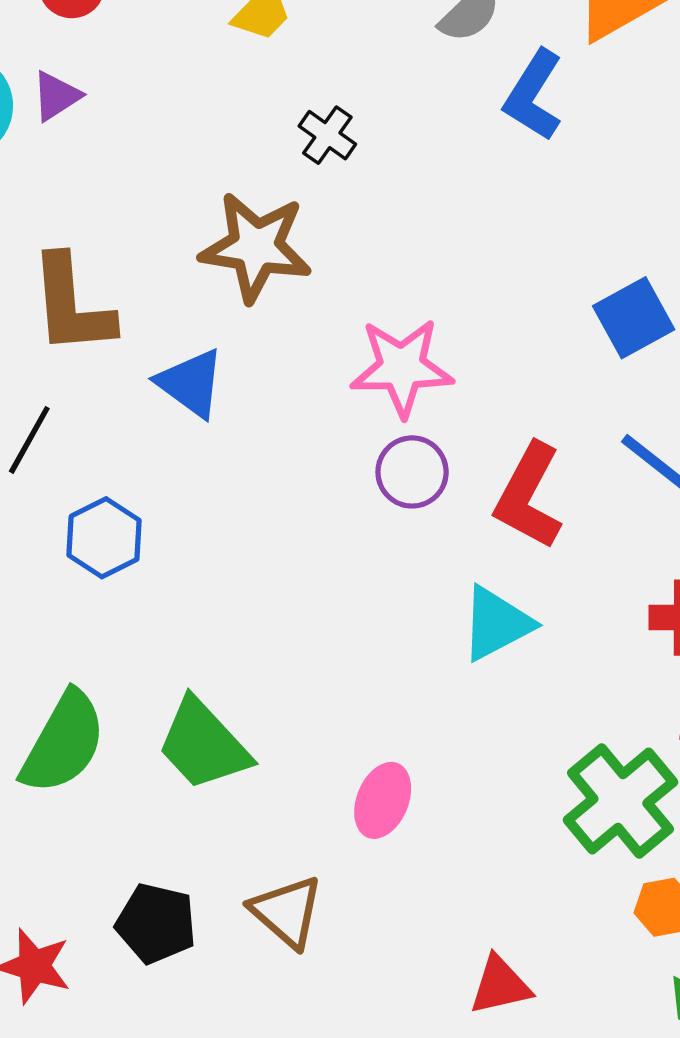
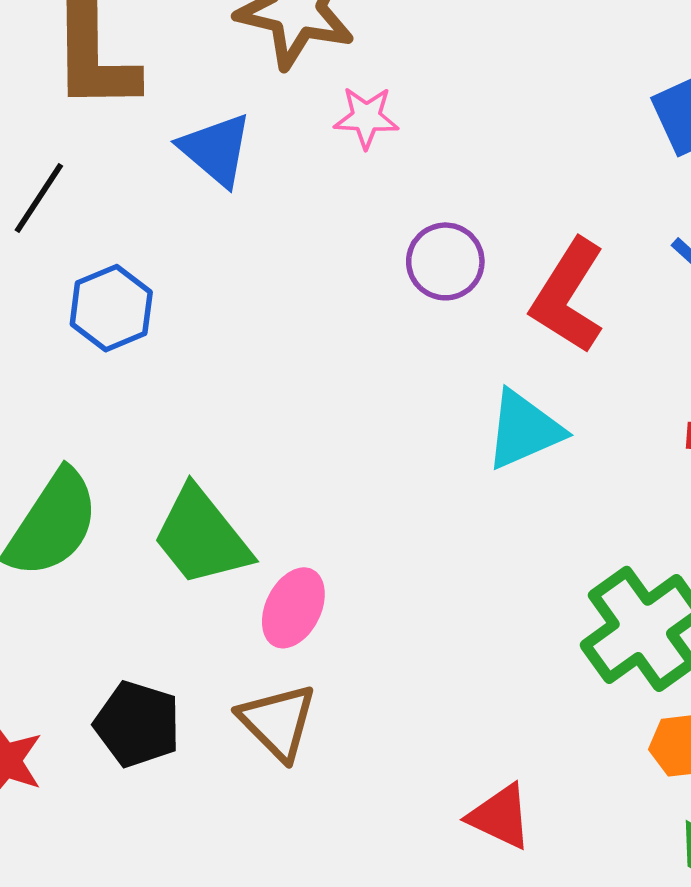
pink star: (402, 368) -> (366, 117), moved, size x0.6
pink ellipse: (383, 800) -> (293, 608), moved
red triangle: (500, 985) -> (500, 817), turned 34

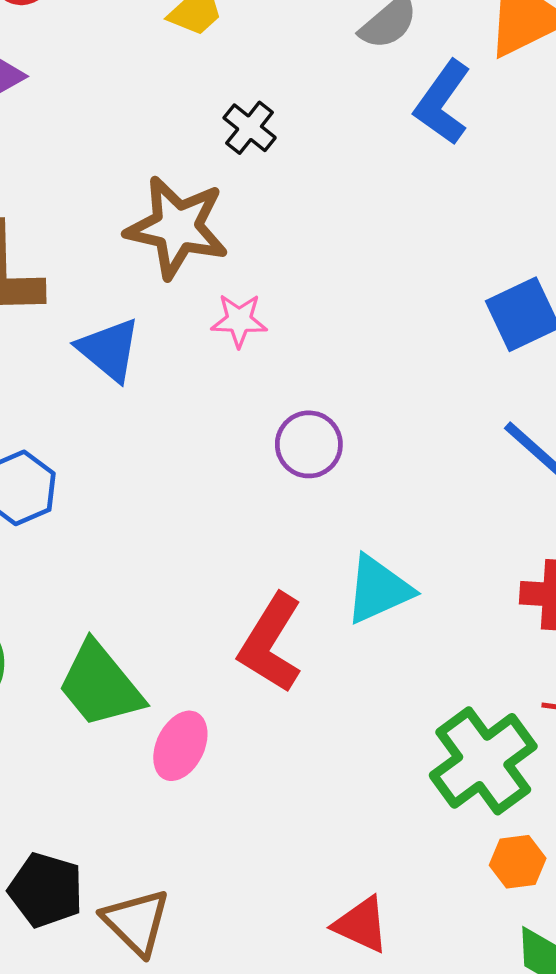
red L-shape: (568, 296) -> (271, 643), moved
brown triangle: (278, 722) -> (136, 922), moved
black pentagon: (137, 724) -> (46, 890), moved

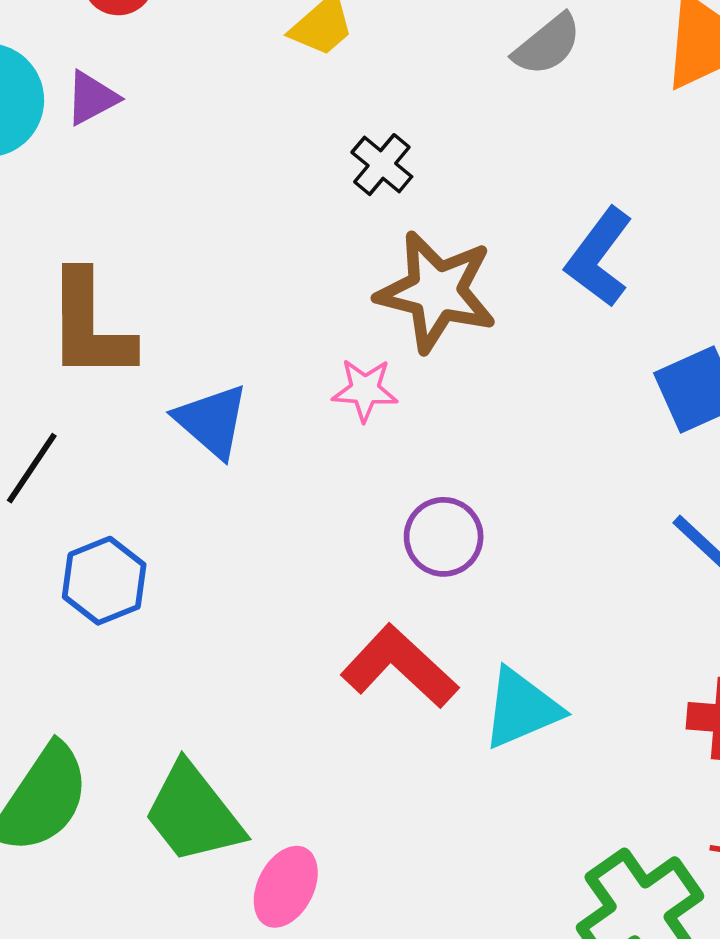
blue L-shape: (443, 103) -> (599, 257), moved
brown star: (177, 227) -> (437, 292), moved
red L-shape: (271, 643) -> (399, 666), moved, turned 100

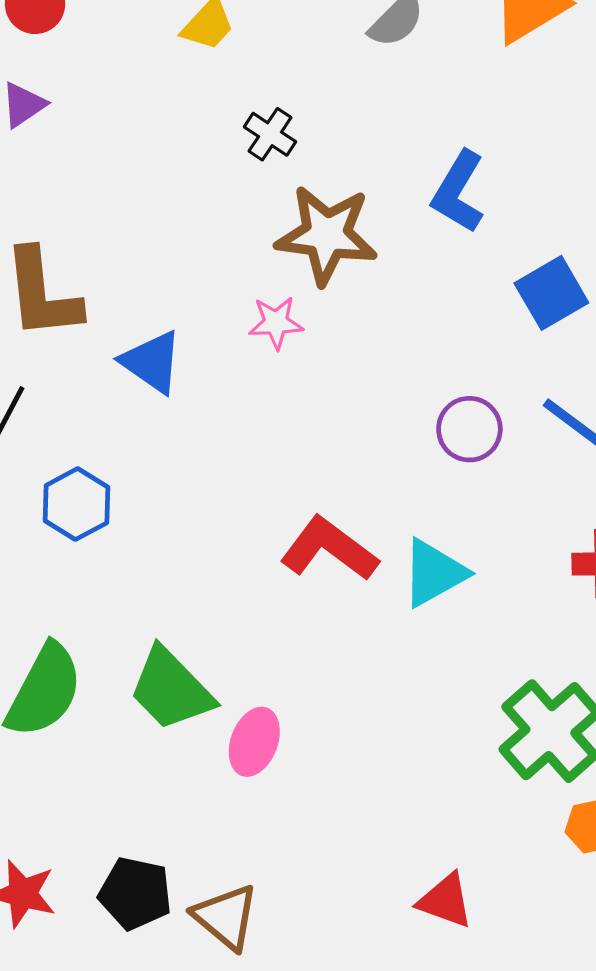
purple circle: (444, 537) -> (469, 429), moved

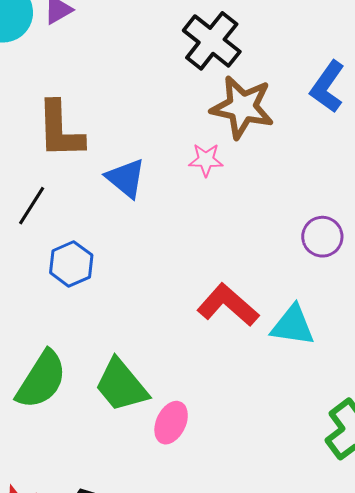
black cross: (270, 134) -> (212, 41), size x1.8
cyan triangle: (434, 573) -> (293, 325), turned 33

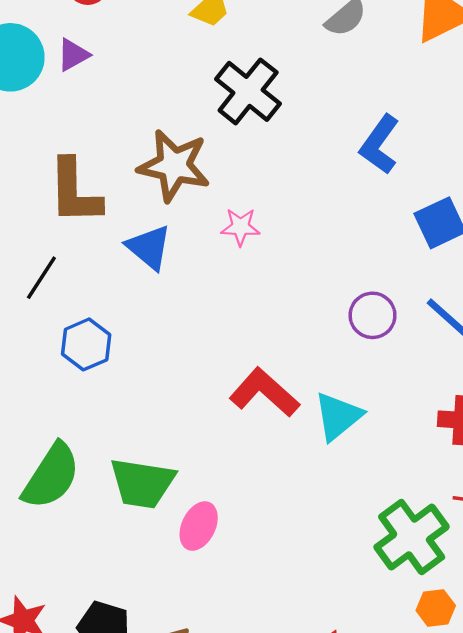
brown star: (242, 107) -> (174, 166), moved
cyan triangle: (293, 325) -> (338, 416), turned -48
green trapezoid: (121, 385) -> (142, 483), turned -42

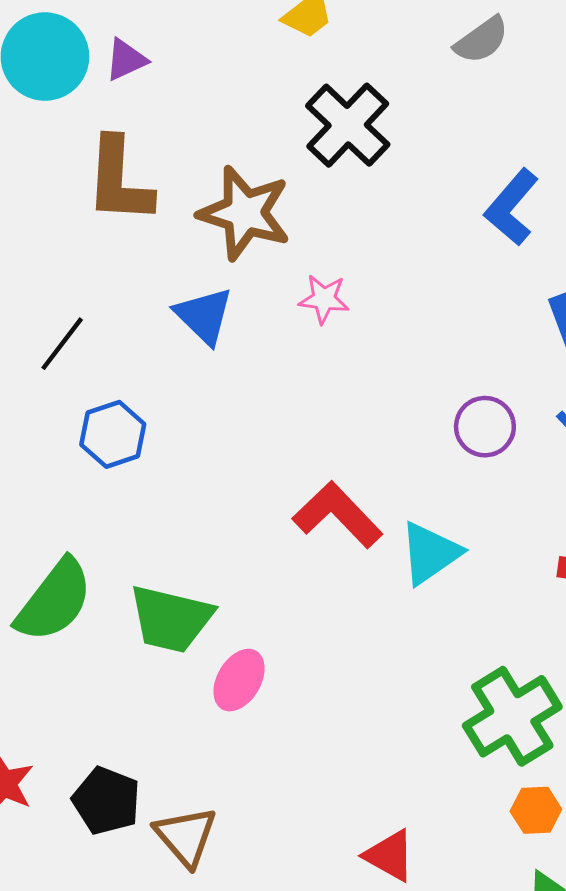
brown L-shape: (75, 192) -> (119, 180), moved

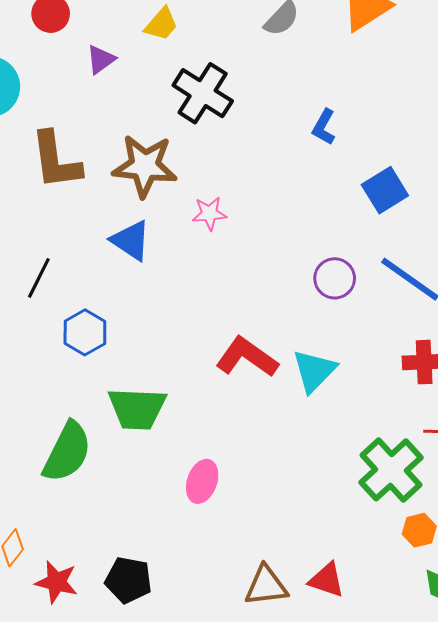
purple triangle: (126, 60) -> (101, 59), moved
blue L-shape: (512, 207) -> (324, 127), size x0.7
green trapezoid: (171, 619) -> (137, 409), moved
brown triangle: (186, 836) -> (266, 586), moved, turned -45

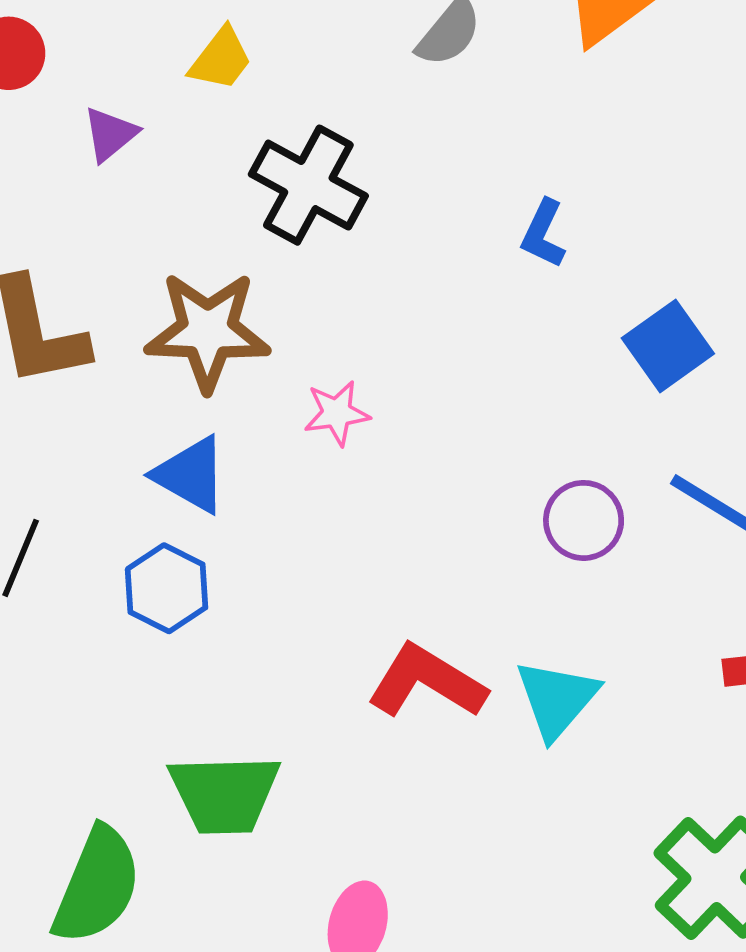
blue hexagon: (85, 332) -> (167, 588), moved

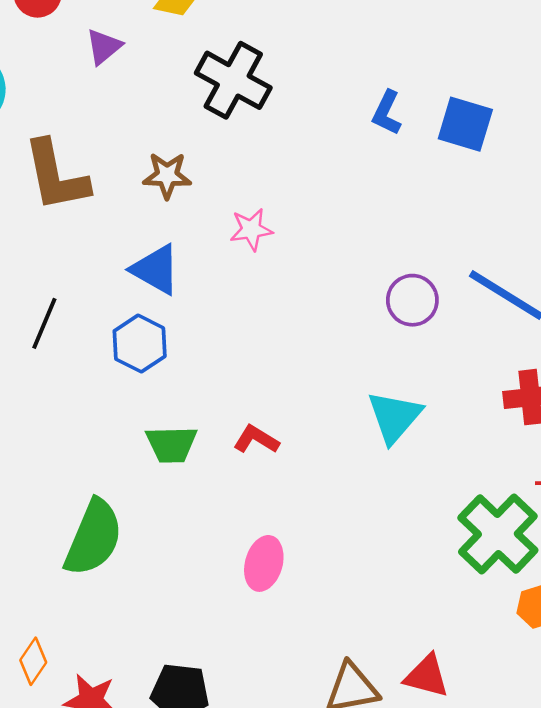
brown star: (208, 331) -> (167, 176), size x0.6
blue square: (668, 346) -> (465, 124), moved, turned -38
red L-shape: (427, 682) -> (256, 439), moved, size x0.6
green trapezoid: (224, 794) -> (171, 444), moved, size x0.7

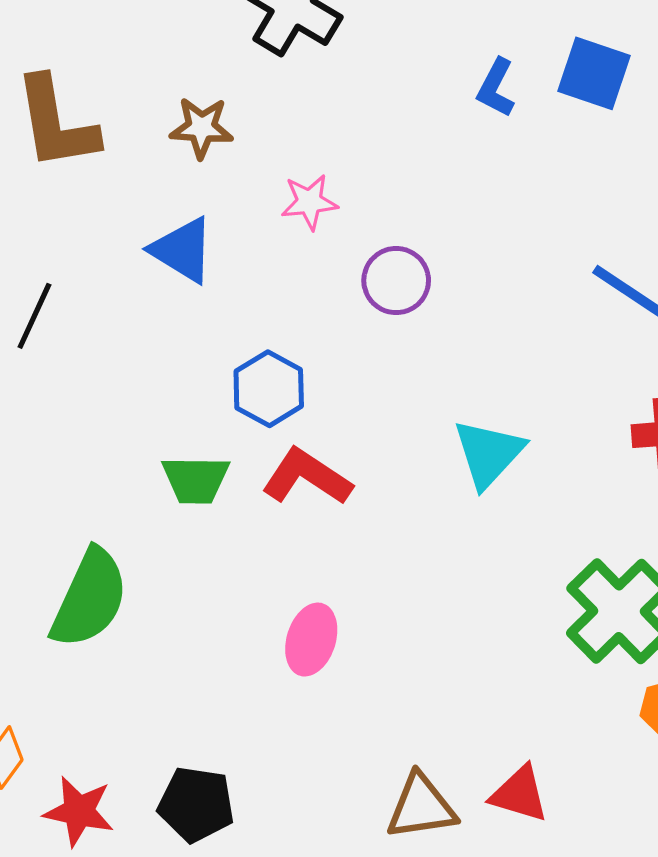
blue L-shape: (387, 113) -> (496, 88), moved
purple circle: (412, 300) -> (396, 281), moved
blue hexagon: (140, 344) -> (269, 389), moved
red L-shape: (256, 439) -> (307, 477), size x1.5

